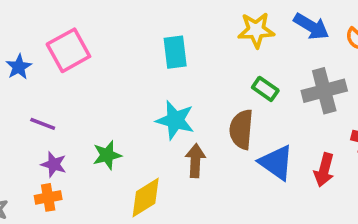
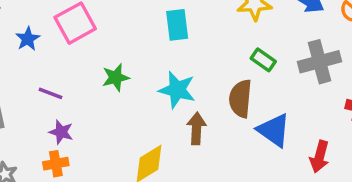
green star: (107, 155) -> (116, 78), moved
red arrow: (324, 170) -> (320, 157), moved

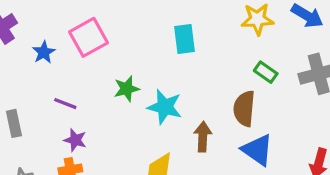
cyan star: (177, 90) -> (165, 107), moved
blue triangle: (274, 130) -> (257, 150), moved

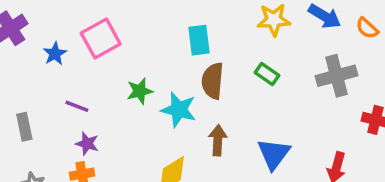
green rectangle: (266, 72) -> (267, 74), moved
brown semicircle: (244, 109) -> (213, 81), moved
blue triangle: (257, 150) -> (274, 154), turned 32

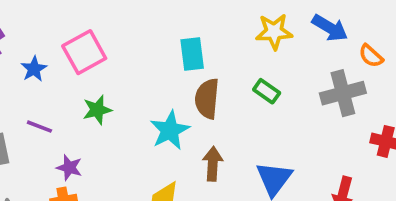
orange semicircle: (367, 28) -> (371, 56), moved
green star: (140, 91) -> (97, 110), moved
purple line: (77, 106) -> (39, 127), moved
cyan star: (179, 110) -> (170, 130), turned 30

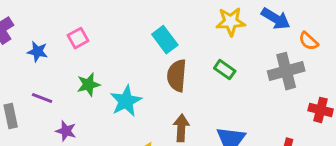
pink square: (84, 52) -> (78, 38), size x0.6
cyan rectangle: (192, 54) -> (165, 40), turned -30
blue star: (34, 69) -> (38, 52), turned -30
cyan star: (170, 130) -> (126, 101), moved

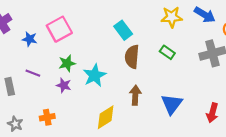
pink square: (78, 38) -> (59, 29), size x1.6
purple star: (66, 131) -> (64, 85), moved

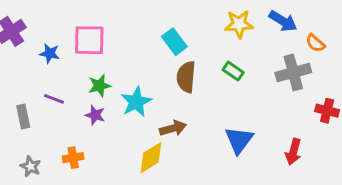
pink square: (59, 29) -> (89, 40), turned 30
brown arrow: (135, 95) -> (173, 128), moved, turned 72

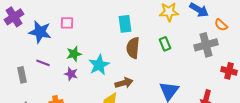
pink square: (89, 40) -> (67, 23), size x0.6
cyan rectangle: (174, 42) -> (125, 24), turned 30
blue star: (50, 53) -> (40, 32), size x1.6
green rectangle: (233, 71) -> (165, 44), turned 32

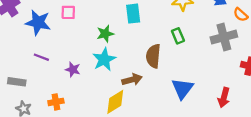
brown semicircle: (133, 48) -> (153, 56), moved
green star: (74, 54) -> (105, 34), moved
gray rectangle: (22, 75) -> (17, 82), moved, turned -70

